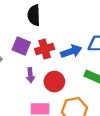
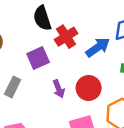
purple square: (21, 46) -> (38, 58), turned -30
red cross: (45, 49) -> (66, 37), moved

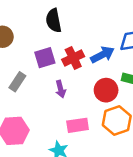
red cross: (66, 37) -> (73, 58), moved
red circle: (89, 88) -> (106, 90), moved

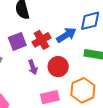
red circle: (106, 90) -> (58, 67), moved

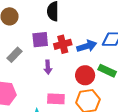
red circle: (58, 67) -> (85, 75), moved

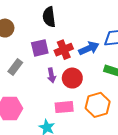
red circle: (85, 75) -> (72, 78), moved

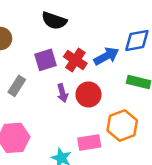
black semicircle: (49, 17) -> (54, 21), turned -60
red cross: (64, 50) -> (75, 60), turned -30
pink rectangle: (64, 107) -> (89, 143), moved

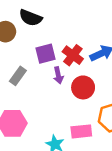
black semicircle: (54, 21) -> (31, 18), moved
purple arrow: (62, 93) -> (58, 75), moved

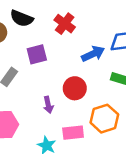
red cross: (73, 55) -> (65, 24), moved
purple arrow: (58, 75) -> (48, 105), moved

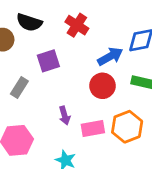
red circle: (75, 88) -> (102, 86), moved
pink rectangle: (73, 133) -> (93, 129), moved

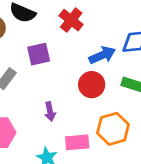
pink rectangle: (93, 129) -> (77, 142), moved

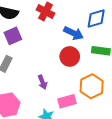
purple square: (39, 54) -> (13, 36), moved
blue arrow: (102, 55) -> (73, 33), turned 60

